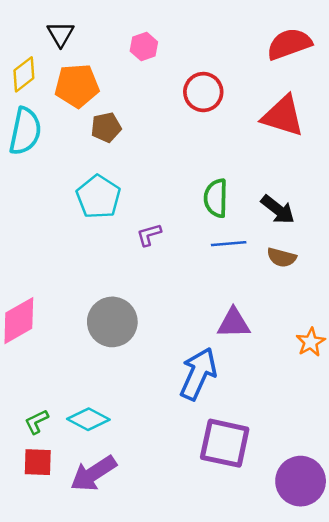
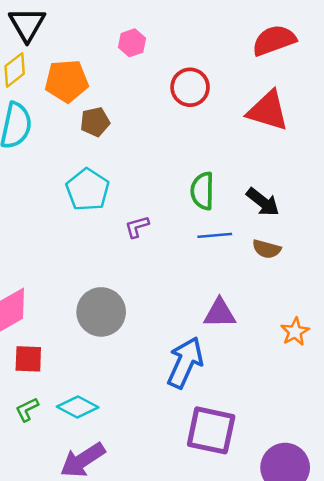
black triangle: (61, 34) -> (27, 24), moved, size x1.4
red square: (38, 462) -> (28, 359), moved

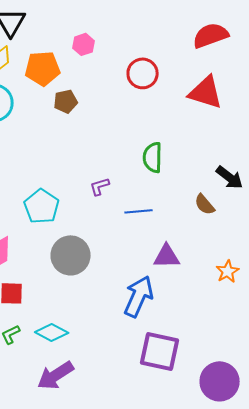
pink hexagon: (132, 43) -> (84, 44), moved
cyan pentagon: (88, 190) -> (42, 206), moved
black arrow: (263, 202) -> (230, 177), moved
blue line: (215, 235) -> (139, 211), moved
brown semicircle: (267, 249) -> (205, 204), turned 35

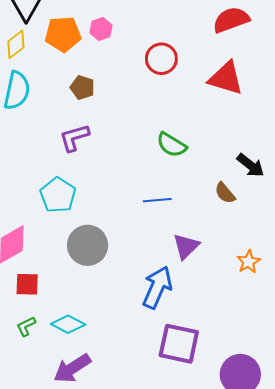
orange pentagon: (43, 68) -> (63, 34), moved
brown pentagon: (66, 101) -> (82, 87), turned 30
green semicircle: (153, 157) -> (172, 145), turned -60
purple L-shape: (100, 186) -> (74, 138), moved, size x1.5
purple triangle: (167, 256) -> (186, 246), turned -44

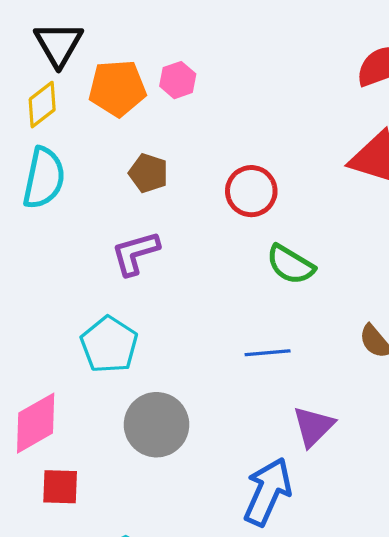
red circle: (161, 59) -> (251, 191), moved

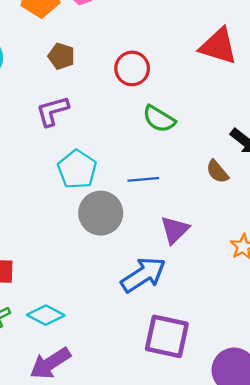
cyan pentagon: (109, 345) -> (77, 169), moved
gray circle: (157, 425) -> (101, 213), moved
blue arrow: (268, 492) -> (143, 275), turned 33

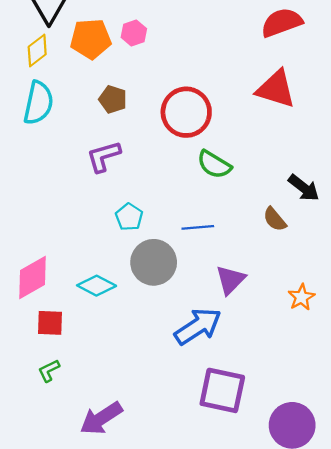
red circle: (132, 68) -> (186, 112), size x1.4
cyan pentagon: (77, 169) -> (129, 217), size x0.7
cyan diamond: (46, 315) -> (97, 286), moved

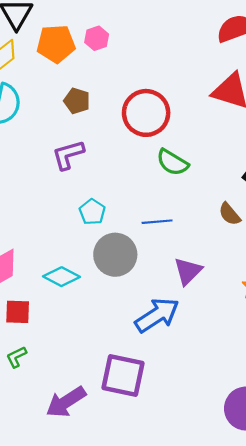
purple square: (222, 390) -> (123, 376), moved

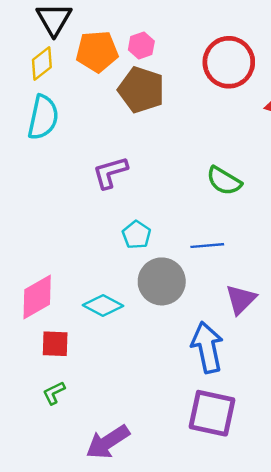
brown pentagon: (77, 101) -> (141, 90), moved, size x1.6
red circle: (146, 113) -> (229, 62), moved
blue arrow: (157, 315) -> (207, 347), turned -69
purple square: (123, 376) -> (212, 413), moved

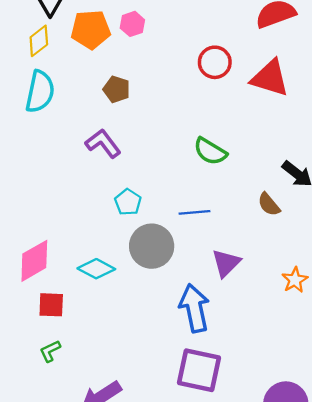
red circle: (229, 62) -> (215, 62), moved, size x0.7
brown pentagon: (141, 90) -> (117, 89), moved, size x0.6
purple L-shape: (110, 172) -> (103, 143), turned 69

